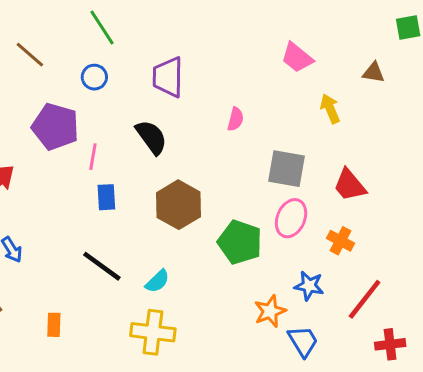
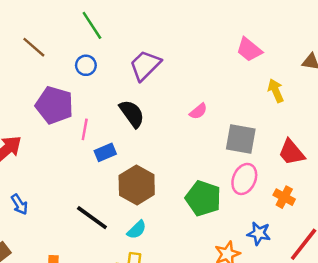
purple trapezoid: (168, 77) -> (145, 65), turned 44
pink semicircle: (235, 119) -> (198, 111), moved, turned 36
blue rectangle: (106, 197) -> (105, 152), moved, turned 70
brown hexagon: (178, 205) -> (137, 185), moved

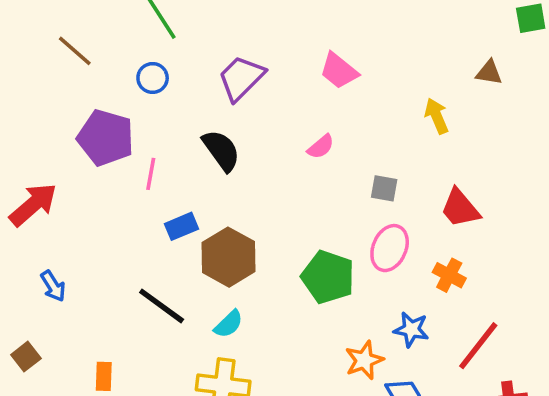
pink trapezoid: (249, 50) -> (339, 71), moved
gray square: (241, 139) -> (384, 188), size x0.6
blue rectangle: (105, 152) -> (181, 226), moved

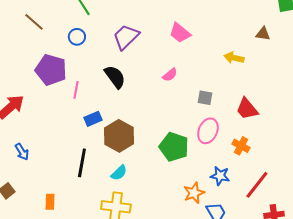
yellow arrow: (437, 116) -> (234, 58), turned -54
black line: (162, 306) -> (82, 163), turned 64

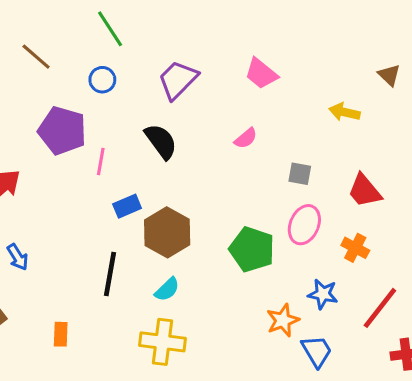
brown triangle: (263, 34) -> (389, 75), turned 35

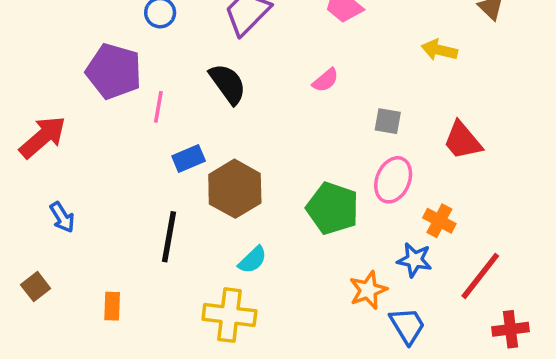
orange cross: (355, 248) -> (439, 221), moved
cyan semicircle: (167, 289) -> (253, 260), moved

